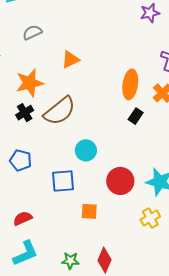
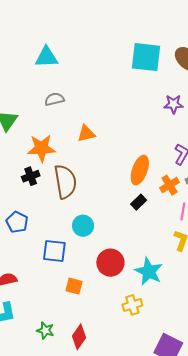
brown semicircle: (60, 111) -> (65, 182), turned -72

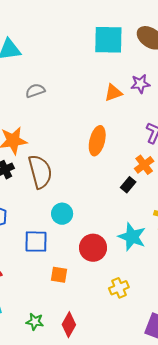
gray semicircle: (54, 99) -> (35, 91), moved
orange triangle: (86, 134) -> (113, 93), moved
orange ellipse: (140, 170) -> (97, 141), moved
black rectangle: (139, 202) -> (128, 185), moved
cyan star: (149, 271) -> (132, 237), moved

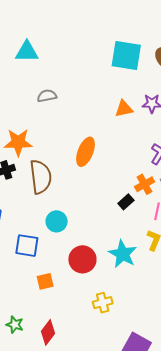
orange ellipse: (97, 141) -> (86, 152), moved
orange square: (59, 275) -> (45, 281), turned -30

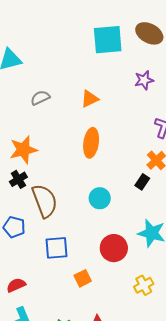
orange triangle: (124, 109) -> (90, 99), moved
brown semicircle: (41, 177) -> (45, 201), moved
cyan circle: (57, 221) -> (100, 198), moved

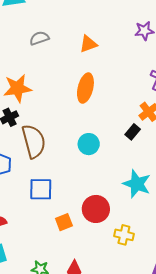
red circle: (114, 248) -> (96, 209), moved
yellow cross: (144, 285) -> (124, 235), turned 36

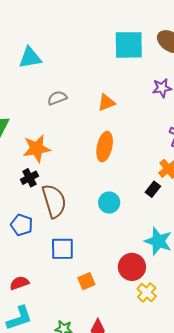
red circle: (96, 209) -> (132, 267), moved
yellow cross: (124, 235) -> (147, 292), turned 30

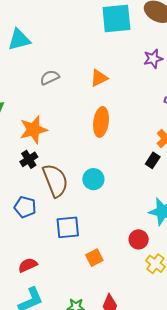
cyan circle: (109, 203) -> (93, 179), moved
red circle: (132, 267) -> (139, 239), size x0.7

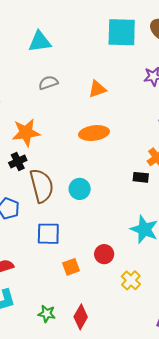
cyan triangle: (19, 40) -> (40, 42), moved
orange ellipse: (101, 122) -> (94, 133), turned 68
black rectangle: (153, 160) -> (141, 177), turned 56
red circle: (139, 239) -> (104, 254), moved

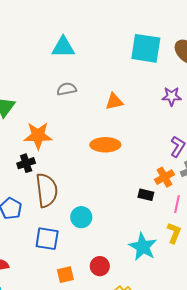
cyan circle: (80, 189) -> (81, 217), moved

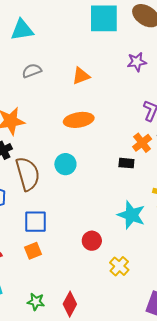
cyan circle: (81, 217) -> (65, 164), moved
orange square: (65, 275) -> (33, 251), moved

